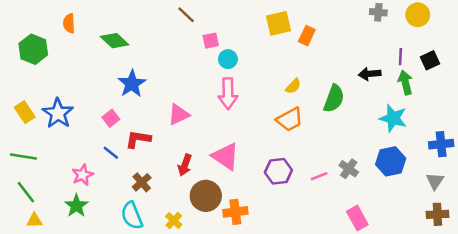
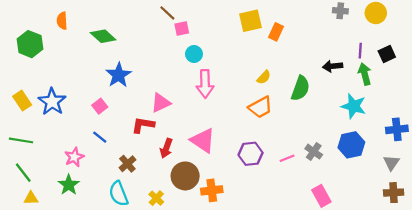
pink square: (211, 41) -> (182, 29), moved
cyan circle: (228, 59) -> (194, 54), moved
red L-shape: (138, 139) -> (143, 125), moved

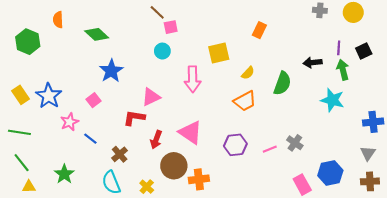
yellow square: (251, 21) -> (219, 53), moved
cyan circle: (194, 54) -> (162, 51), moved
blue line: (100, 137) -> (90, 139), moved
blue hexagon: (351, 145) -> (330, 173), moved
pink star: (74, 157) -> (70, 122), moved

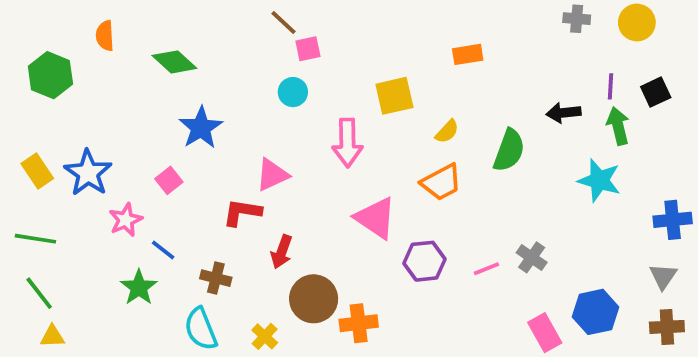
orange rectangle: (259, 30) -> (468, 54), turned 56
pink triangle: (191, 132) -> (376, 218), moved
brown cross: (120, 154) -> (216, 278), turned -35
green star: (64, 174) -> (139, 288), moved

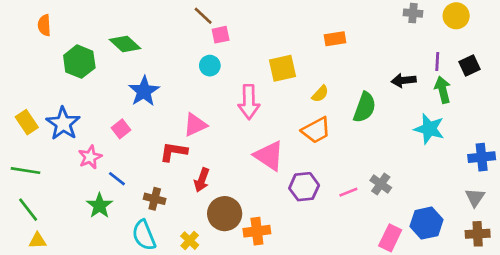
orange semicircle: (105, 36) -> (44, 25), moved
green hexagon: (50, 75) -> (79, 62), moved
pink rectangle: (545, 333) -> (390, 238), turned 55

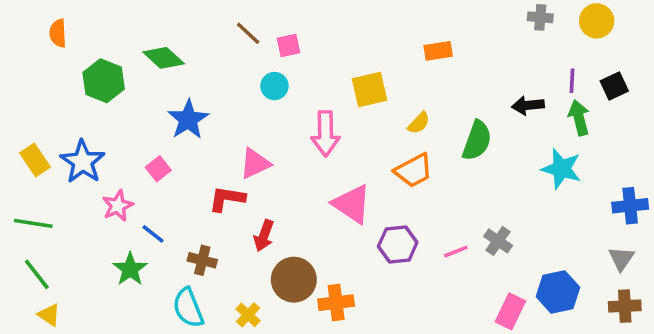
brown line: (203, 16) -> (248, 33), moved
yellow triangle: (38, 241) -> (49, 315), turned 36

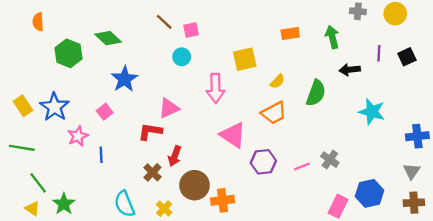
green arrow: (579, 118) -> (332, 37), moved
blue line: (153, 234) -> (101, 155), turned 49
brown cross: (202, 260) -> (152, 172), moved, turned 30
green star: (130, 269) -> (64, 204), moved
green line: (37, 274) -> (38, 183), moved

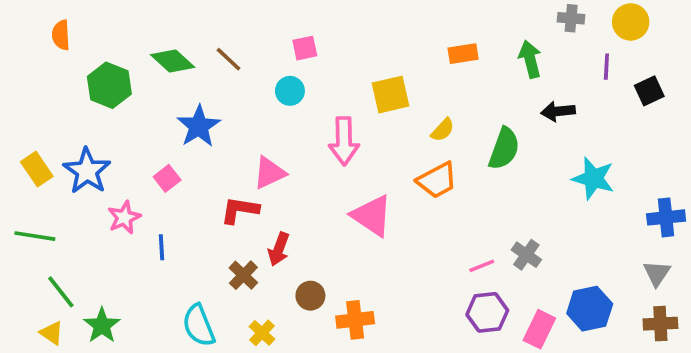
brown line: (164, 22) -> (228, 59), moved
purple line: (379, 53) -> (606, 67), moved
purple hexagon: (263, 162) -> (487, 312), moved
brown circle: (195, 185) -> (310, 296), size x0.6

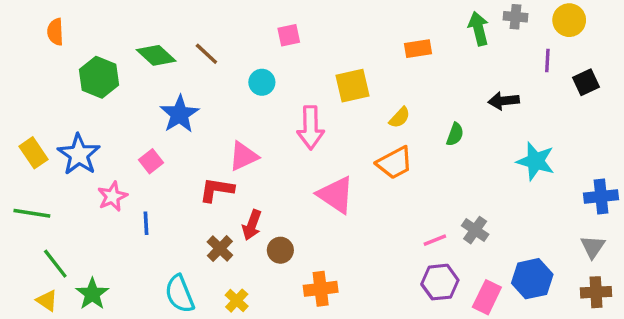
pink square: (305, 48) -> (289, 35), moved
green arrow: (530, 59) -> (478, 29), moved
green semicircle: (504, 149) -> (455, 134), size x0.6
brown circle: (310, 296) -> (280, 250), moved

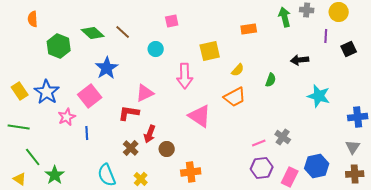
pink square: (151, 161) -> (90, 96), size x1.6
yellow triangle: (47, 301) -> (20, 179), moved

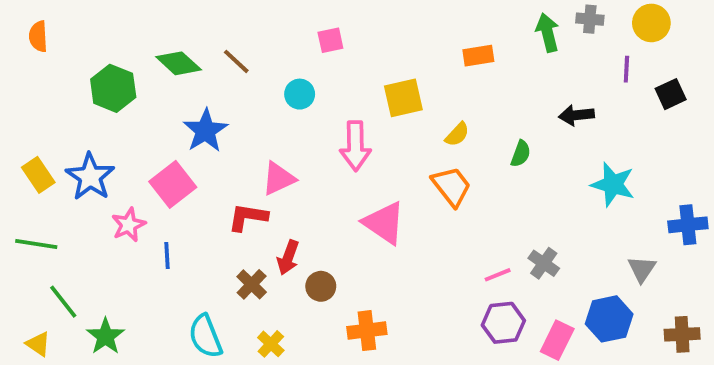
orange semicircle: (33, 19) -> (38, 36), moved
orange trapezoid: (235, 97) -> (451, 186), turned -100
gray triangle: (353, 147) -> (642, 269), moved

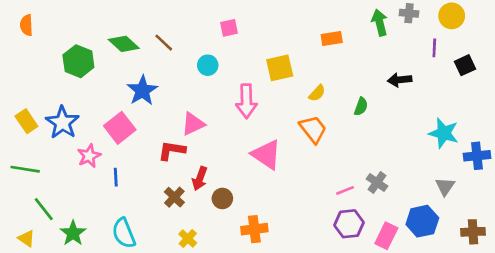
cyan star: (613, 184) -> (444, 133), moved
cyan semicircle: (205, 336) -> (124, 233), moved

